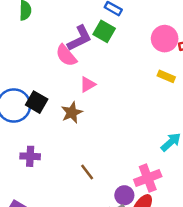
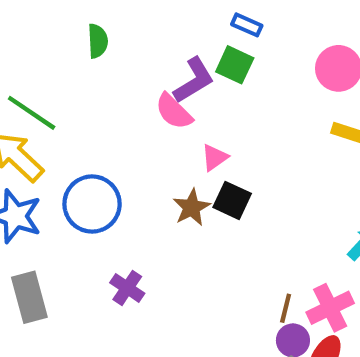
black square: (37, 102) -> (232, 200), moved
purple cross: (30, 156) -> (127, 288), turned 36
brown line: (87, 172) -> (286, 308), moved, turned 56

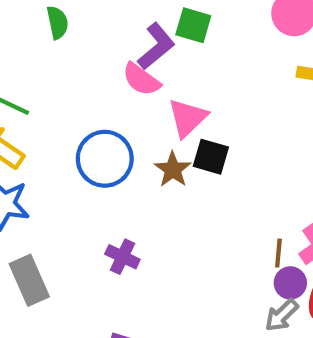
pink triangle: (215, 157) -> (187, 118), size x1.5
blue circle: (92, 204) -> (105, 159), moved

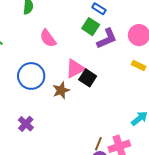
purple L-shape: (156, 46) -> (107, 39), moved
pink semicircle: (141, 79) -> (48, 38), moved
black square: (211, 157) -> (88, 78), moved

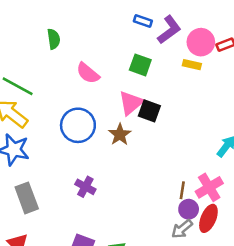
green square: (91, 27) -> (140, 65), moved
purple L-shape: (107, 39) -> (169, 30), moved
yellow rectangle: (139, 65) -> (192, 65), moved

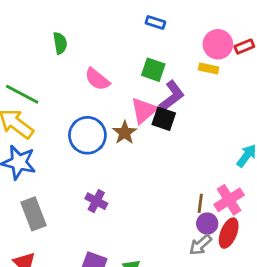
purple L-shape: (169, 30) -> (172, 96), moved
brown star: (120, 135) -> (125, 133), moved

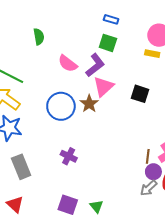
green square: (153, 70) -> (108, 43), moved
purple L-shape: (172, 96) -> (95, 65), moved
black square: (164, 119) -> (140, 94), moved

